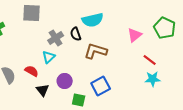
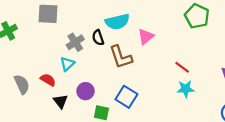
green pentagon: (165, 28) -> (197, 16), moved
pink triangle: (135, 35) -> (146, 37), moved
brown L-shape: (96, 51) -> (121, 57), turned -125
blue square: (101, 86) -> (126, 97), turned -30

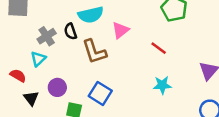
red line: (182, 67) -> (159, 48), moved

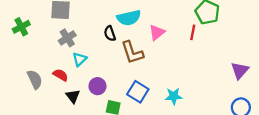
gray cross: (47, 36) -> (67, 38), moved
red line: (159, 48) -> (193, 32), moved, turned 64
cyan star: (162, 85) -> (174, 96), moved

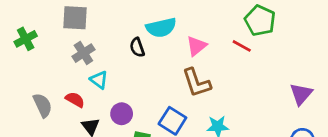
red line: (193, 32) -> (242, 46), turned -72
brown L-shape: (132, 53) -> (196, 83), moved
cyan triangle: (80, 59) -> (99, 80), turned -40

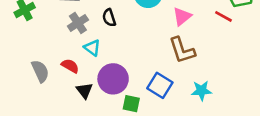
black semicircle: (137, 47) -> (109, 18), moved
purple circle: (122, 114) -> (113, 79), size x1.5

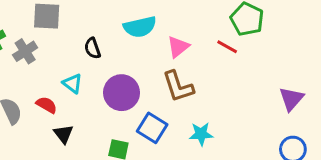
gray cross: (78, 23) -> (25, 51), moved
purple circle: (113, 79) -> (122, 93), moved

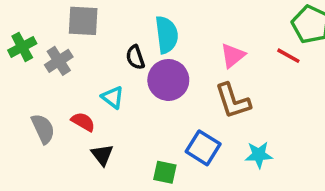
cyan semicircle: (140, 27) -> (167, 35), moved, turned -84
purple circle: (122, 93) -> (168, 80), moved

